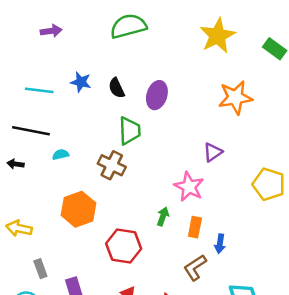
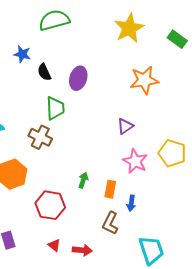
blue star: (81, 82) -> (22, 54), moved
pink star: (189, 187) -> (135, 161), moved
brown L-shape: (195, 267) -> (110, 223), turned -30

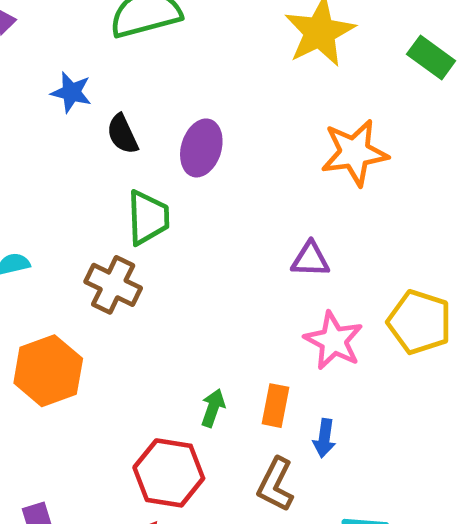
purple triangle: (125, 126) -> (310, 259), turned 36
green arrow: (83, 180) -> (213, 408), moved
red hexagon: (50, 205) -> (169, 473), moved

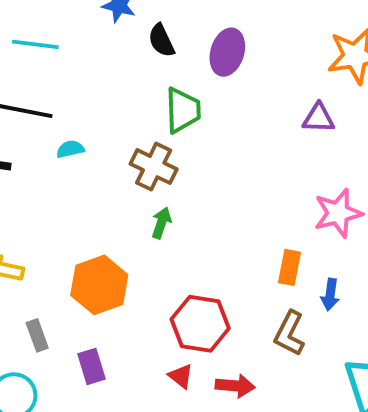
purple triangle: (310, 259) -> (319, 118), moved
pink star: (334, 341) -> (338, 213), turned 30
orange hexagon: (48, 371) -> (99, 285), moved
green arrow: (213, 408) -> (161, 223), moved

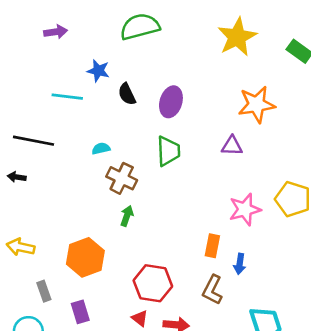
cyan line: (35, 44) -> (67, 97), moved
green trapezoid: (183, 110) -> (168, 151), moved
cyan semicircle: (70, 149) -> (101, 148), moved

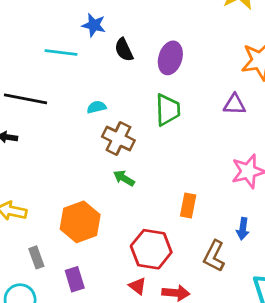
green arrow: (127, 216) -> (124, 178), turned -78
orange rectangle: (212, 246) -> (188, 205), moved

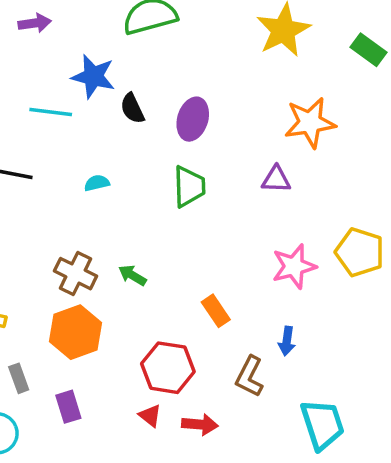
blue star: (94, 25) -> (93, 76), size x1.4
brown cross: (118, 139) -> (76, 274), moved
orange rectangle: (188, 205) -> (216, 311), turned -45

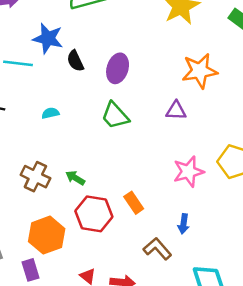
green trapezoid: (189, 187) -> (115, 116), turned 140
orange hexagon: (76, 332) -> (47, 235), moved
red hexagon: (168, 368) -> (94, 214), moved
brown L-shape: (250, 377) -> (157, 249), turned 112

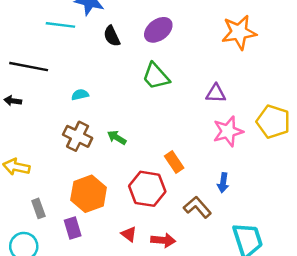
black semicircle: (75, 61) -> (112, 36), moved
purple ellipse: (118, 68) -> (158, 30), turned 36
purple triangle: (176, 111) -> (216, 93), moved
cyan semicircle: (50, 113) -> (80, 95), moved
red hexagon: (94, 214) -> (147, 189), moved

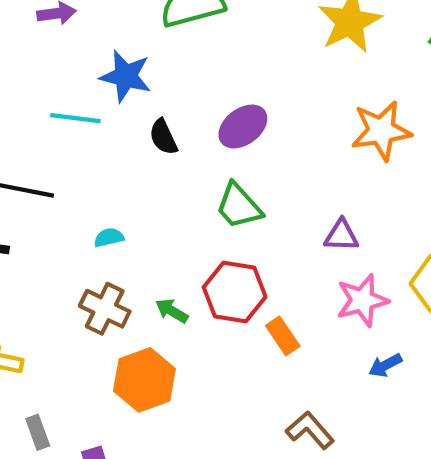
orange rectangle: (174, 162) -> (283, 336), moved
blue arrow: (223, 183) -> (385, 365), moved, turned 54
red hexagon: (147, 189) -> (235, 292), moved
orange hexagon: (89, 194) -> (144, 380), moved

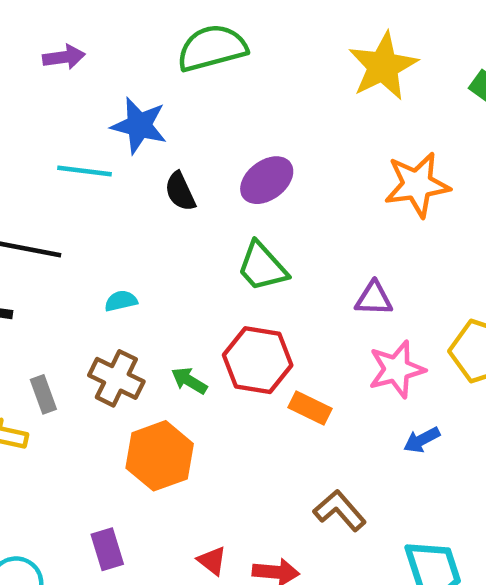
orange rectangle: (283, 336) -> (310, 408), turned -30
gray rectangle: (38, 432) -> (43, 394), moved

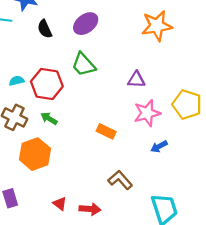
red hexagon: (258, 360) -> (47, 84), moved

